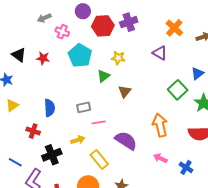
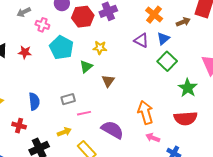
blue triangle: (197, 73) -> (163, 39), moved
green square: (178, 90) -> (167, 61), moved
pink arrow: (160, 158) -> (153, 138), moved

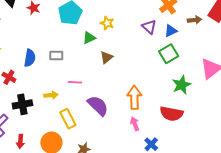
gray rectangle: (68, 99) -> (56, 56), moved
pink arrow: (153, 138) -> (135, 124), turned 32

